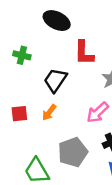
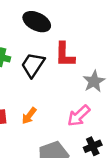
black trapezoid: (55, 80) -> (33, 65), moved

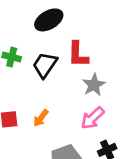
black ellipse: (37, 22) -> (49, 20), turned -56
gray star: (94, 81) -> (94, 85), moved

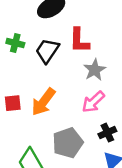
orange arrow: (41, 118) -> (43, 102), size x1.6

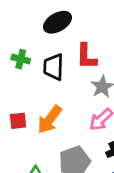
black trapezoid: (47, 51) -> (54, 67), turned -32

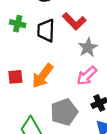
red L-shape: (86, 56) -> (74, 21), turned -45

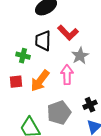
green cross: (18, 24) -> (23, 56), moved
pink arrow: (87, 76) -> (67, 75), moved, turned 132

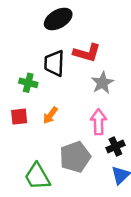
red L-shape: (68, 33) -> (87, 53), turned -30
pink arrow: (67, 75) -> (99, 122), moved
orange arrow: (40, 81) -> (50, 115), size x0.6

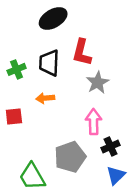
red L-shape: (87, 53) -> (82, 52), turned 88
green cross: (28, 83) -> (17, 69), moved, turned -36
orange arrow: (50, 115) -> (45, 98), moved, turned 48

